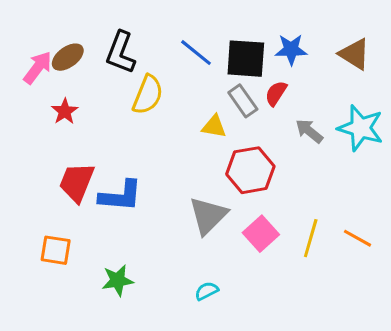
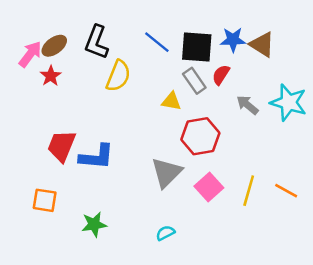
brown triangle: (354, 54) -> (262, 45), moved
red star: (65, 111) -> (51, 76), moved

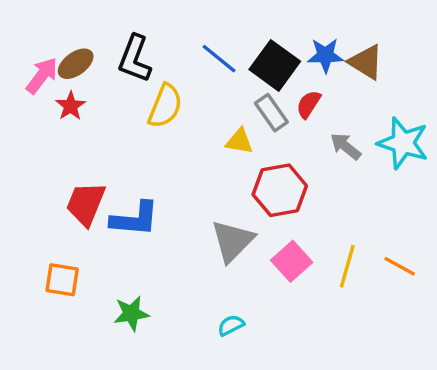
black square: (197, 47) -> (275, 65), turned 32

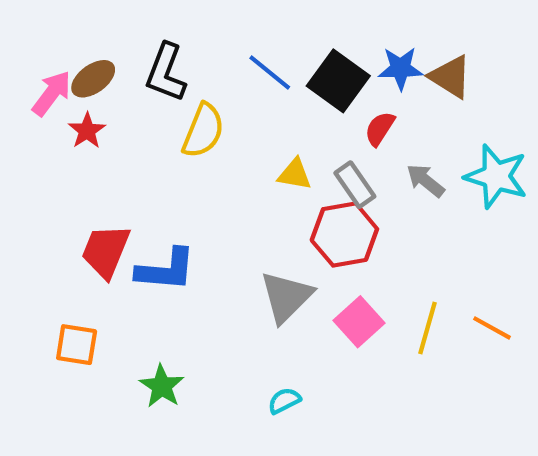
gray rectangle: (271, 113) -> (355, 185), moved
green star: (131, 313) -> (162, 386), turned -30

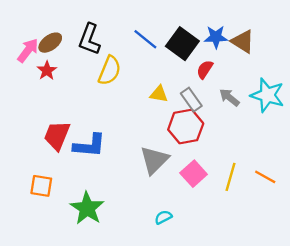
green star: (162, 386) -> (87, 208), size x1.4
cyan semicircle: (284, 401) -> (163, 217), moved

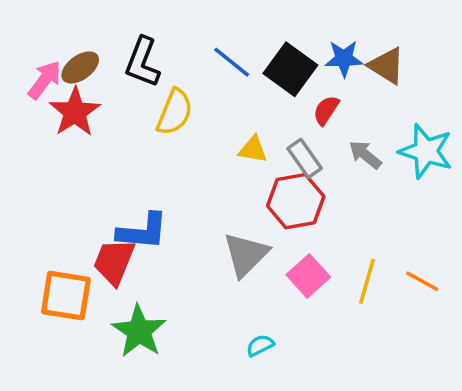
red star: (47, 71) -> (75, 112), size x1.6
red trapezoid: (57, 135) -> (114, 262), moved
orange square: (41, 186) -> (66, 296), size x1.4

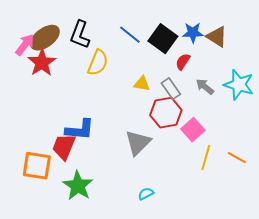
brown ellipse: (80, 67) -> (45, 38), size x1.4
pink square: (308, 276) -> (193, 130), moved

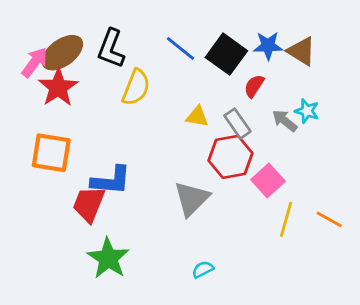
cyan star: (239, 85) -> (307, 111), moved, size x0.6
orange square: (37, 166) -> (51, 153), moved

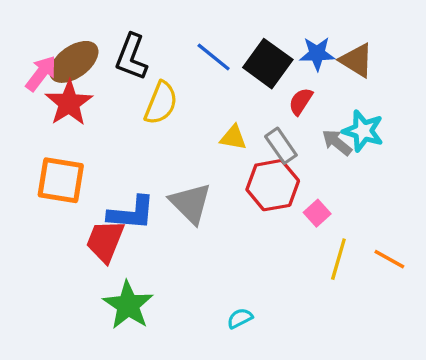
cyan star: (307, 111) -> (363, 131), size x1.4
pink square: (268, 180) -> (317, 213), size x0.7
gray triangle: (192, 199) -> (191, 203), moved, turned -30

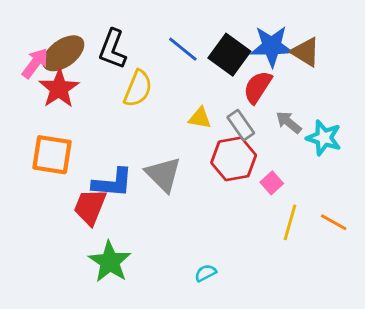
blue star: (317, 54) -> (272, 46), size x1.4
red semicircle: (301, 101) -> (258, 87), size x1.4
cyan star: (363, 131) -> (324, 138), moved

